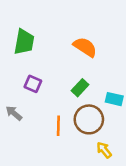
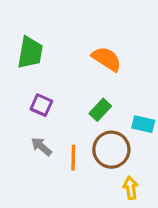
gray arrow: (14, 113) -> (41, 146), moved
yellow arrow: (104, 150) -> (131, 188), turned 30

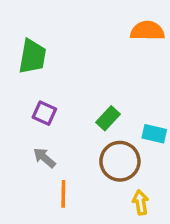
orange semicircle: (107, 59) -> (147, 31), moved, turned -32
orange line: (73, 158) -> (63, 194), moved

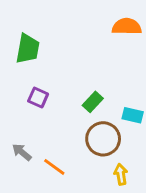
gray arrow: (44, 158) -> (22, 152), moved
orange line: (63, 194) -> (54, 167), turned -55

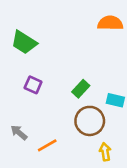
green trapezoid: (28, 49) -> (24, 42), turned 112
orange line: (54, 167) -> (47, 145), turned -66

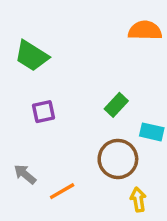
purple square: (33, 85) -> (44, 112), turned -36
green rectangle: (81, 89) -> (116, 105), moved

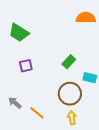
orange line: (62, 191) -> (37, 113), turned 70
yellow arrow: (138, 200) -> (72, 118), moved

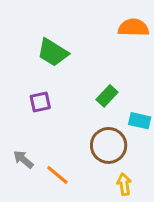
green trapezoid: (19, 33) -> (53, 52), moved
yellow arrow: (72, 118) -> (124, 184), moved

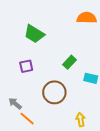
brown circle: (109, 145) -> (54, 92), moved
orange line: (57, 175) -> (27, 119), moved

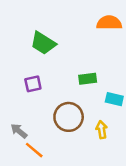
green rectangle: (70, 62) -> (88, 79), turned 40
yellow arrow: (81, 120) -> (102, 130), moved

